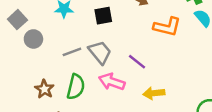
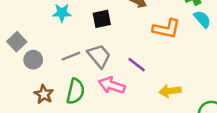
gray square: (17, 20) -> (17, 42), moved
gray circle: (33, 39) -> (33, 60), moved
yellow arrow: (154, 93) -> (170, 91), moved

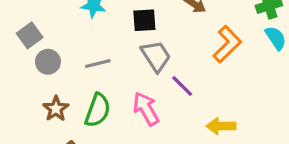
orange L-shape: (166, 29) -> (227, 44), turned -64
gray trapezoid: (99, 56) -> (156, 56), moved
pink arrow: (112, 85) -> (146, 109), turned 35

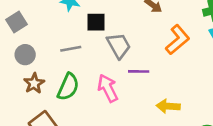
black square: (144, 20) -> (96, 22), moved
gray circle: (48, 62) -> (25, 55), moved
purple line: (182, 86) -> (139, 71), turned -48

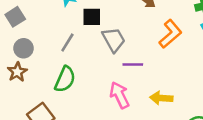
gray line: (71, 49) -> (67, 43), turned -48
brown star: (34, 83) -> (17, 72), moved
pink arrow: (108, 88) -> (120, 95), moved

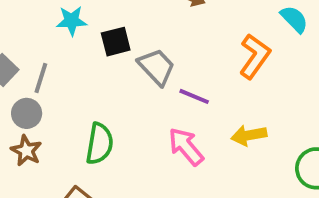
orange L-shape: (170, 34) -> (255, 56), moved
gray line: (67, 43) -> (41, 78), moved
purple line: (133, 64) -> (194, 96), turned 36

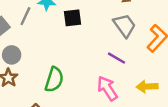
gray trapezoid: (157, 67) -> (124, 25), moved
gray line: (41, 78) -> (25, 16), moved

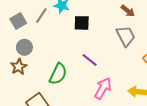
purple line: (116, 58) -> (90, 60), moved
pink arrow: (107, 88) -> (103, 88), turned 55

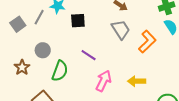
gray circle: (24, 47) -> (43, 50), moved

